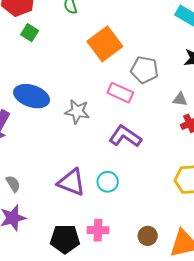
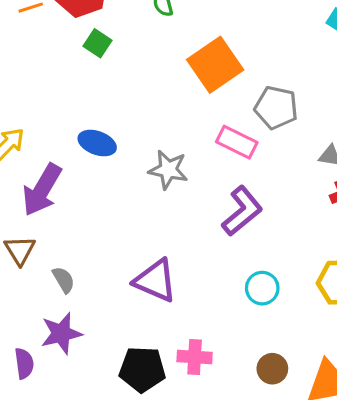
blue ellipse: (32, 96) -> (97, 143), size x0.7
purple L-shape: (125, 136) -> (242, 211), turned 104
cyan circle: (108, 182) -> (262, 288), moved

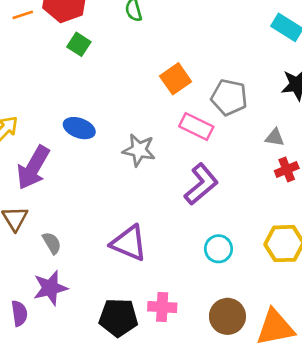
orange square: (215, 65) -> (176, 79), moved, size x0.7
brown circle: (272, 369) -> (227, 316), size x1.4

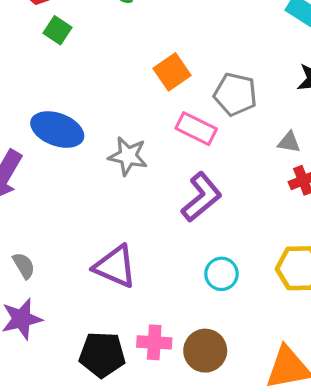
blue ellipse: (79, 128) -> (57, 130), size x1.4
brown circle: (227, 316) -> (205, 351), moved

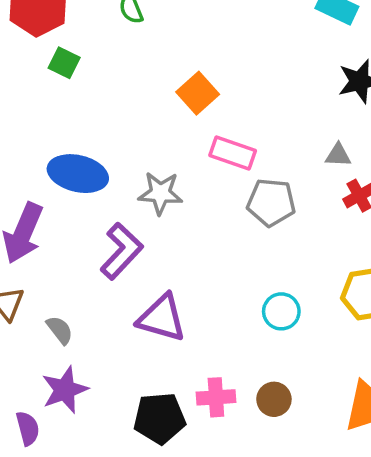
gray pentagon: (235, 94) -> (271, 202), moved
purple L-shape: (201, 197) -> (122, 251), moved
brown circle: (205, 351) -> (274, 399), size x0.7

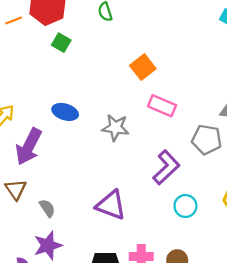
blue ellipse: (78, 174) -> (65, 112), size x0.7
gray pentagon: (271, 202) -> (207, 140), moved
purple L-shape: (122, 251) -> (166, 167), moved

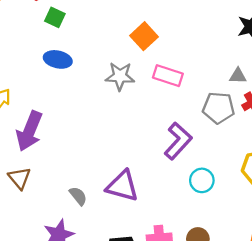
blue ellipse: (65, 112) -> (58, 59), moved
gray star: (115, 128) -> (120, 76), moved
gray semicircle: (47, 208) -> (78, 196), moved

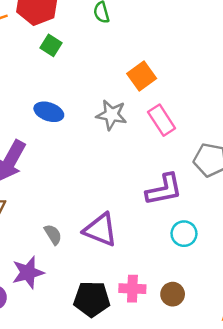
blue ellipse: (58, 59) -> (49, 112), moved
pink rectangle: (168, 76) -> (162, 120), turned 32
purple L-shape: (178, 141) -> (164, 190), turned 30

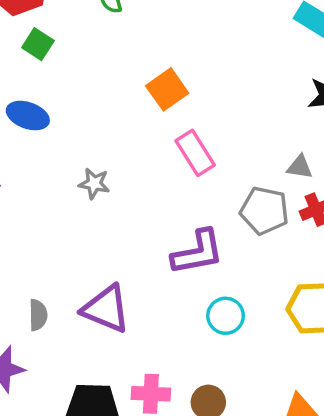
blue ellipse: (49, 112) -> (28, 116), moved
gray star: (111, 115) -> (94, 184), moved, size x0.7
gray semicircle: (53, 234) -> (38, 315), turned 30

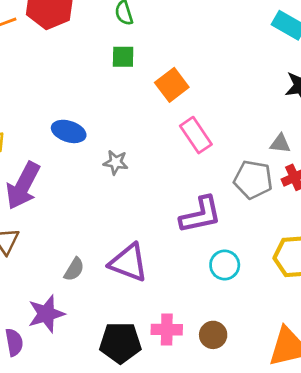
green square: (38, 44) -> (123, 57), moved, turned -30
blue ellipse: (28, 116) -> (69, 131), moved
gray semicircle: (38, 315) -> (74, 269), turned 35

